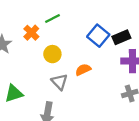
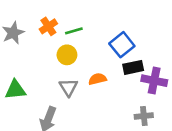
green line: (52, 19) -> (74, 31), moved
black rectangle: (121, 37) -> (133, 67), moved

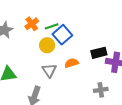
blue square: (122, 45) -> (62, 35), moved
gray cross: (144, 116) -> (101, 90), moved

